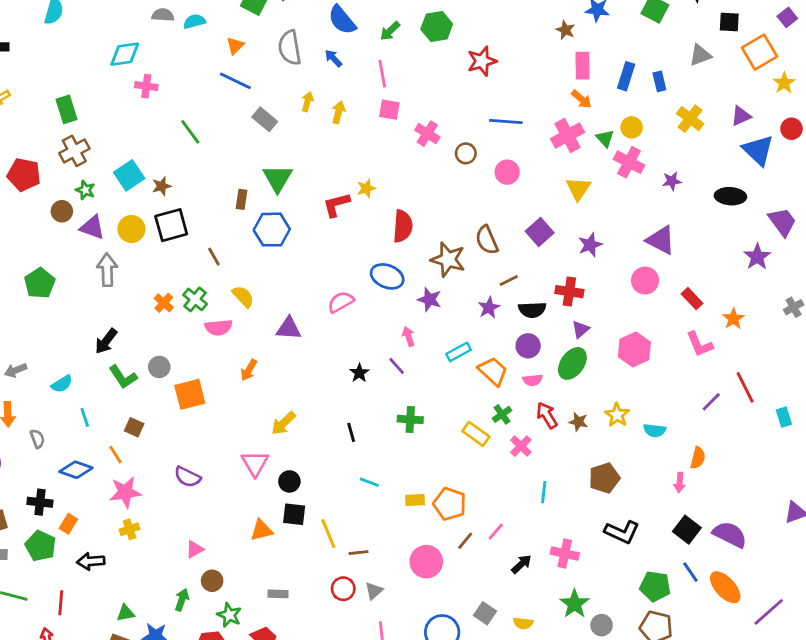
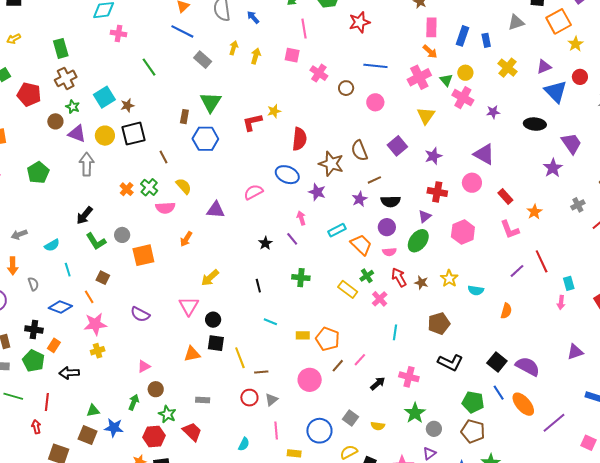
pink line: (382, 74) -> (304, 29), moved
red cross: (569, 292) -> (437, 192), moved
pink arrow: (680, 482) -> (561, 302), moved

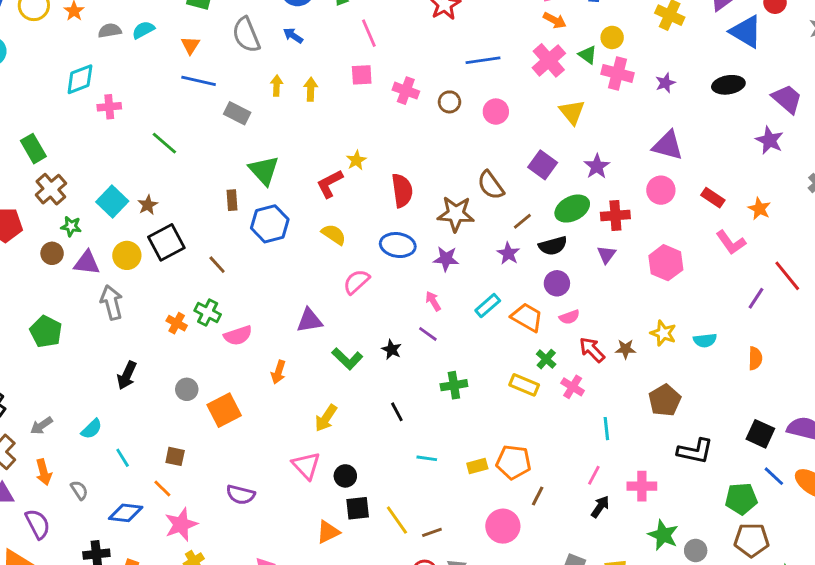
yellow semicircle: (184, 186) -> (334, 234), moved
green L-shape: (96, 241) -> (347, 359), moved
green ellipse: (418, 241) -> (572, 209), moved, turned 40
pink line: (360, 360) -> (594, 475), moved

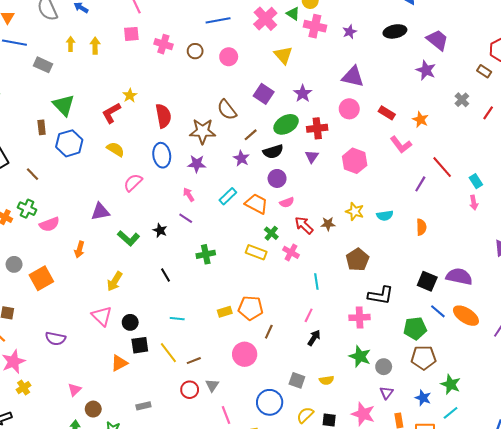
blue ellipse: (398, 245) -> (162, 155), turned 75
cyan line: (427, 458) -> (177, 319), moved
pink cross: (642, 486) -> (360, 317), moved

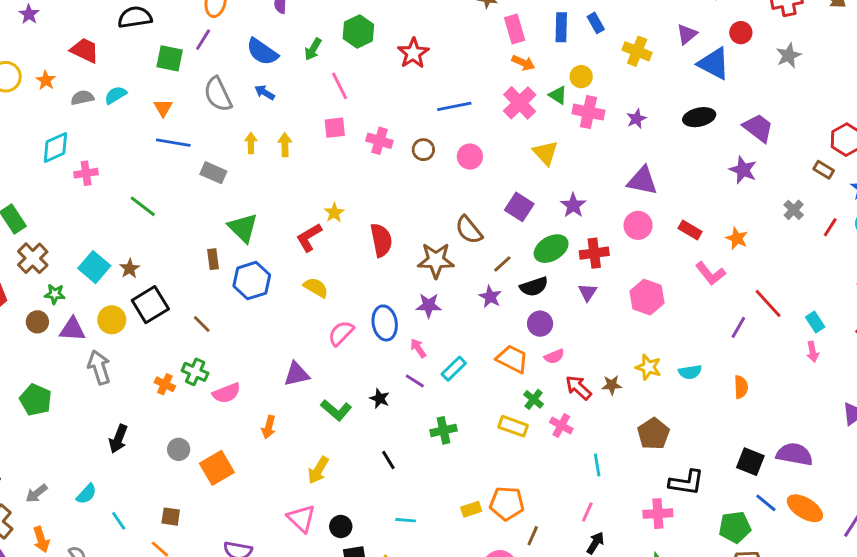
blue ellipse: (162, 155) -> (385, 323), moved
cyan rectangle: (228, 196) -> (454, 369), moved

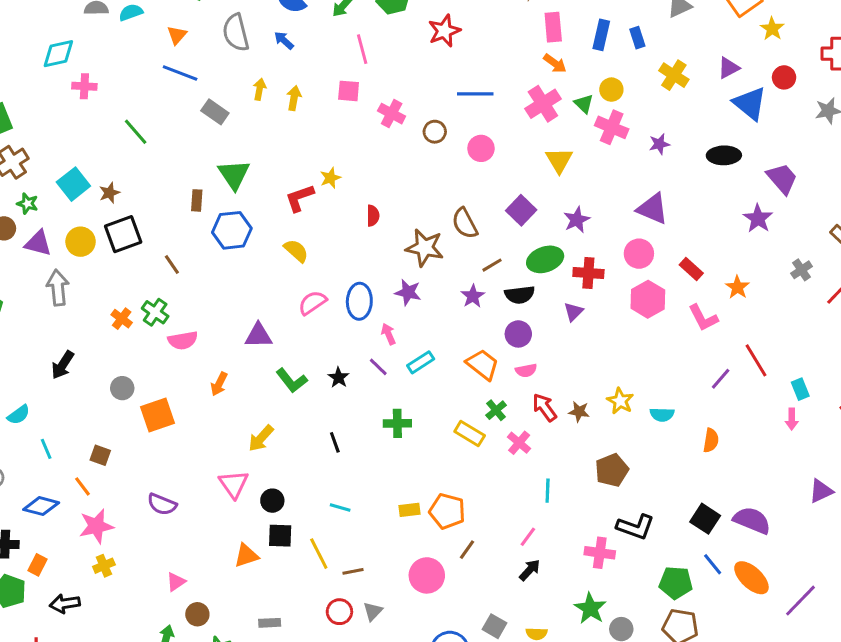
red semicircle: (381, 240) -> (373, 216), size x0.6
pink hexagon: (647, 297) -> (648, 299), moved

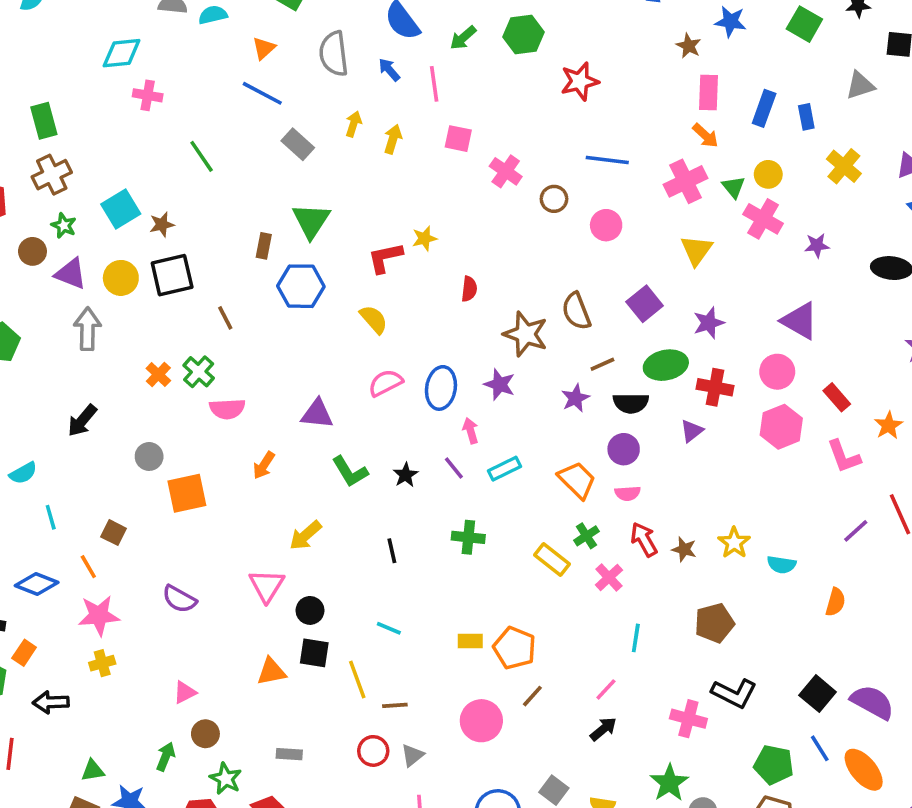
pink line: (362, 49) -> (434, 84), moved

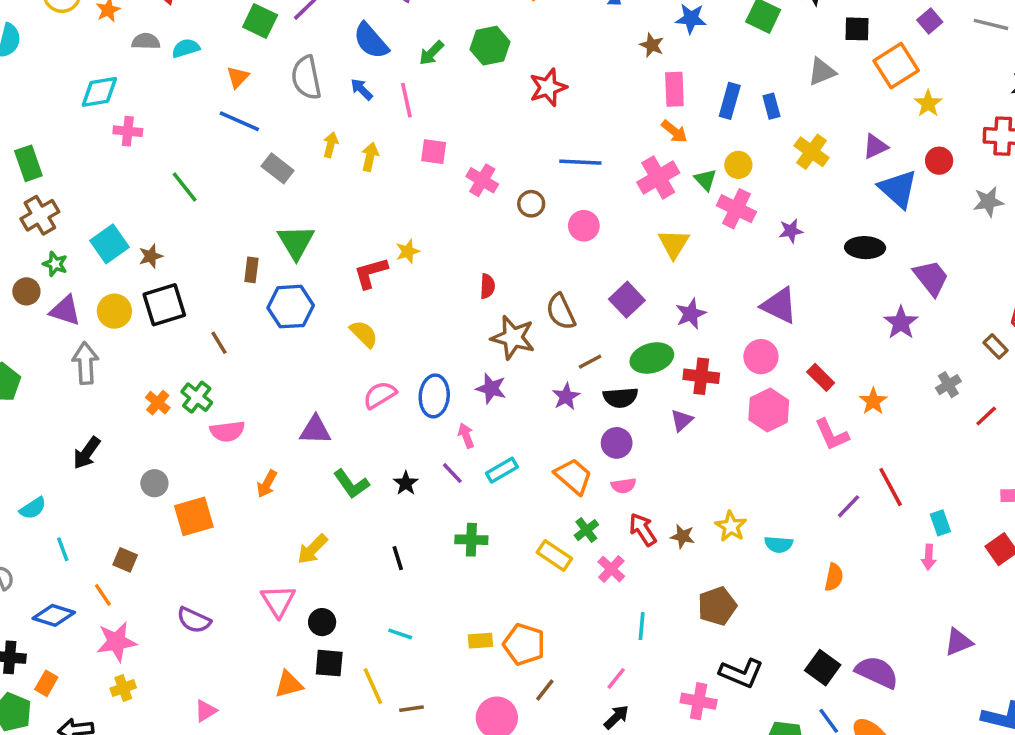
red semicircle: (469, 289) -> (487, 286), moved

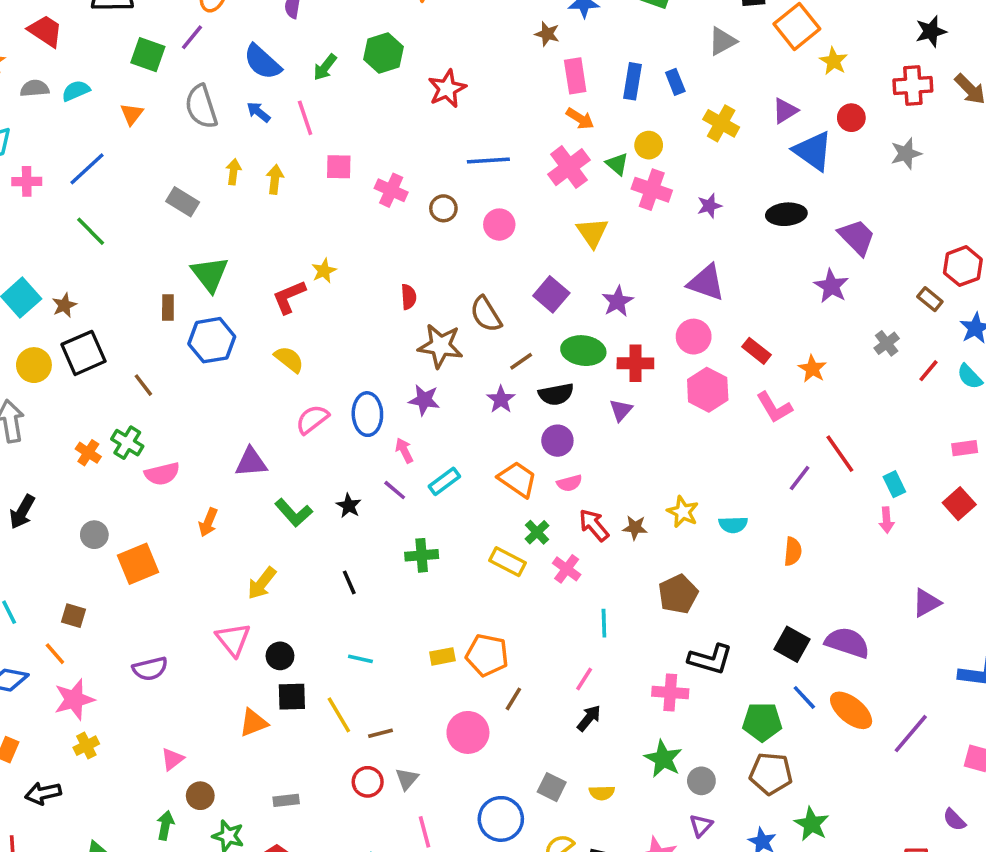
blue line: (239, 121) -> (87, 169), moved, turned -60
green ellipse: (652, 358) -> (583, 351), turned 30
purple semicircle: (194, 620) -> (150, 669), turned -32

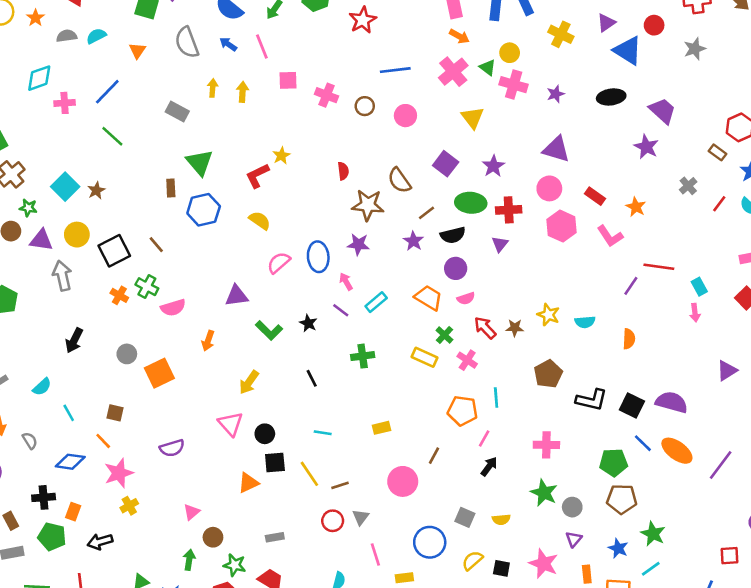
black square: (84, 353) -> (114, 251), moved
red line: (840, 454) -> (659, 267), turned -44
orange pentagon: (487, 655) -> (462, 411), moved
black L-shape: (710, 659) -> (592, 400), moved

